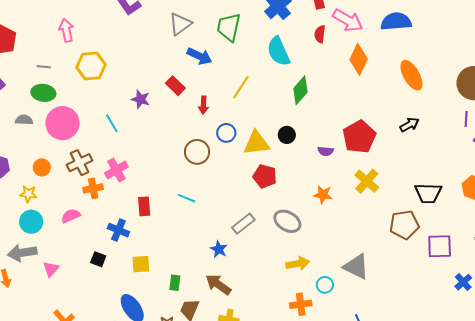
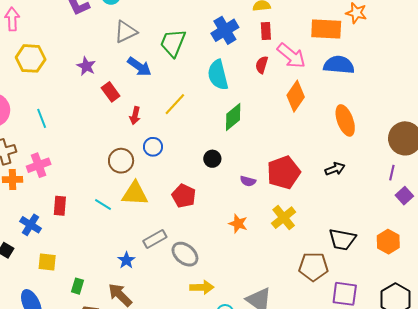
purple star: (141, 99) -> (86, 66), moved
yellow triangle: (256, 143) -> (135, 194), moved
gray ellipse: (287, 221) -> (185, 254), moved

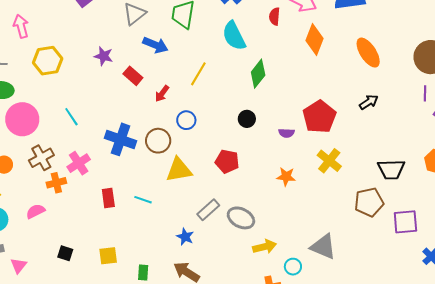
red arrow: (135, 116) -> (162, 94), turned 36
cyan line: (103, 205) -> (143, 200), moved
blue cross: (31, 225) -> (120, 139), moved, size x1.4

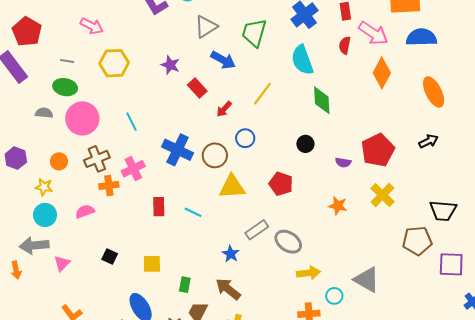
pink arrow: (21, 26) -> (92, 26), turned 125
green diamond: (258, 74) -> (322, 100), turned -48

